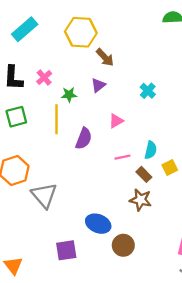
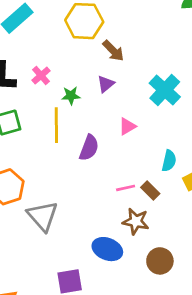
cyan cross: (148, 91) -> (165, 90), size x1.6
pink line: (122, 157) -> (126, 188), moved
brown rectangle: (144, 174) -> (150, 191), moved
brown star: (141, 200) -> (136, 221), moved
brown circle: (123, 245) -> (160, 261), moved

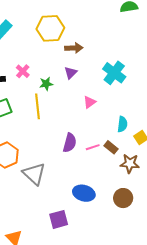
brown arrow: (113, 51) -> (74, 48), turned -42
purple semicircle: (89, 148) -> (70, 143), moved
brown star: (136, 221) -> (130, 164), moved

